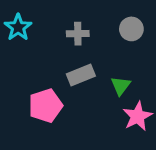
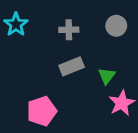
pink pentagon: (46, 106) -> (42, 111), moved

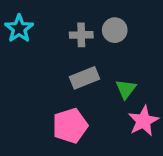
gray circle: (116, 26) -> (115, 30), moved
pink pentagon: (42, 111) -> (70, 126), moved

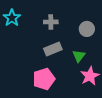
gray circle: (115, 30) -> (87, 29), moved

